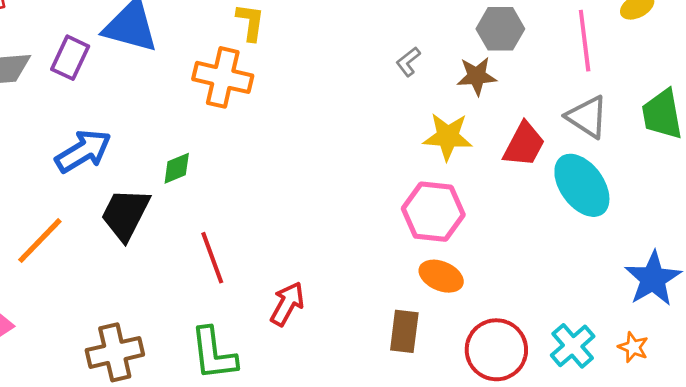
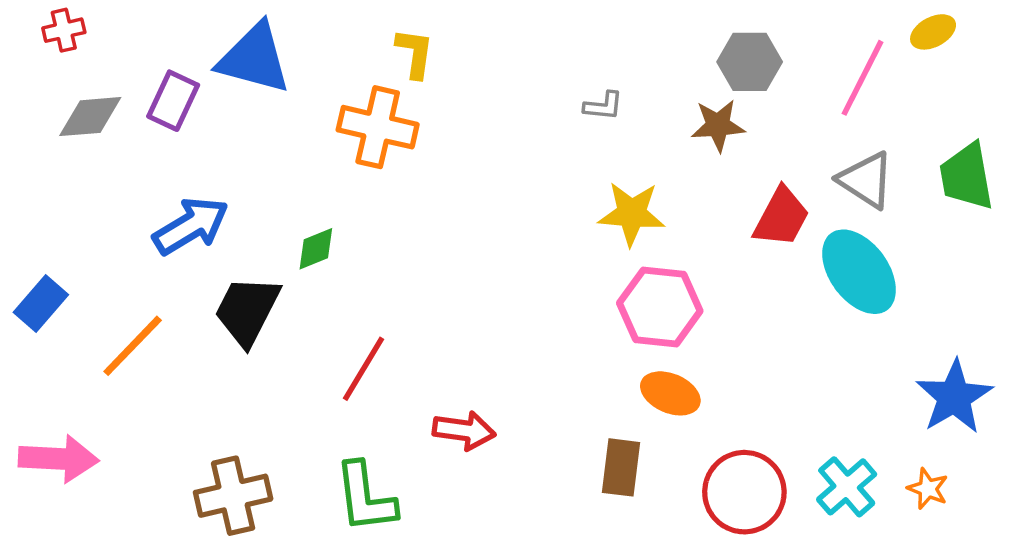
pink line: (585, 41) -> (863, 78), turned 34
gray L-shape: (408, 62) -> (603, 106), moved, turned -136
yellow star: (448, 137) -> (632, 214), moved
red line: (212, 258) -> (364, 369), turned 51
red arrow: (287, 304) -> (464, 430), turned 69

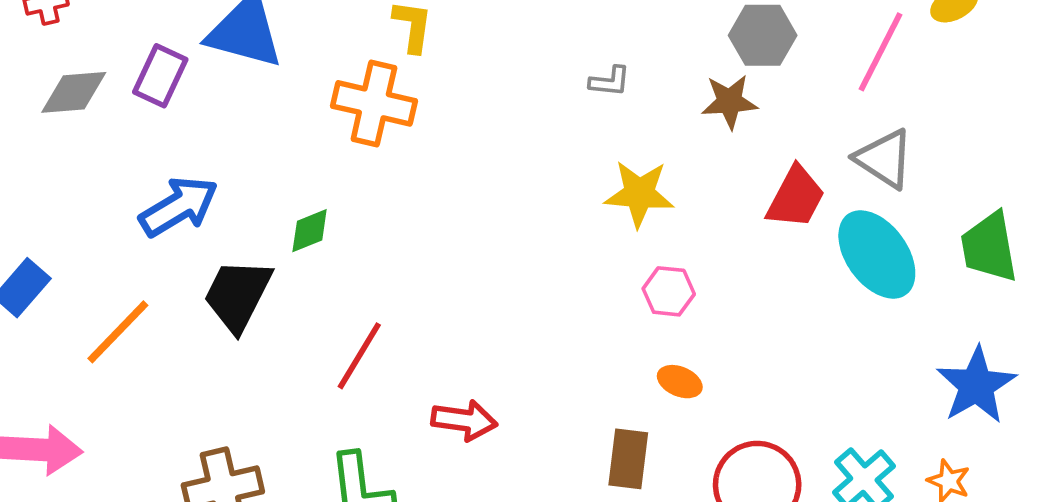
green trapezoid: (967, 177) -> (989, 247), moved
pink hexagon: (660, 307) -> (669, 291), size x0.6
orange ellipse: (670, 393) -> (680, 382), size x0.7

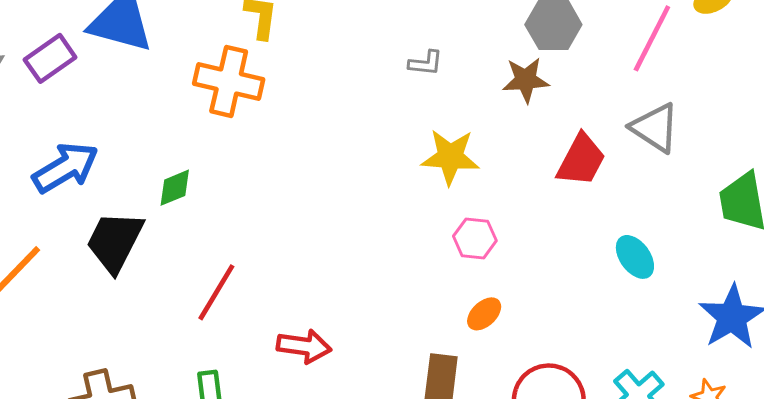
purple rectangle: (160, 76) -> (50, 58), turned 30
cyan ellipse: (877, 254) -> (635, 257), moved, size x0.6
orange ellipse: (680, 382) -> (484, 314), turned -66

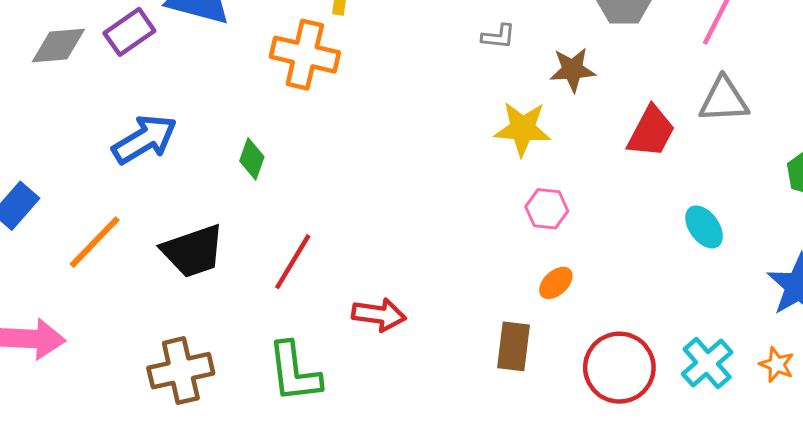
brown star: (526, 80) -> (572, 70), moved
gray triangle: (655, 128) -> (724, 100), turned -36
green diamond: (175, 188) -> (252, 159), turned -48
black trapezoid: (115, 242) -> (193, 251), moved, turned -136

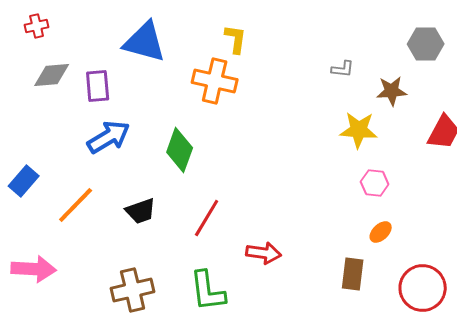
purple rectangle: (129, 32) -> (98, 86), moved, turned -60
green diamond: (252, 159) -> (180, 150), size x1.6
black trapezoid: (193, 251) -> (141, 211), size x0.7

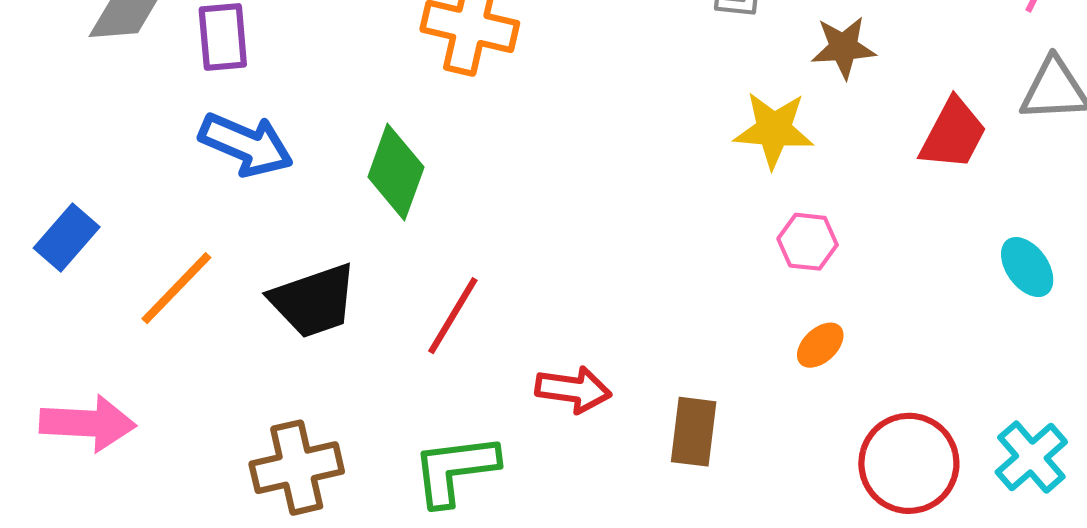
blue arrow: (109, 137) -> (246, 145), turned 54
black trapezoid: (141, 211) -> (314, 301), size x1.4
brown rectangle: (353, 274) -> (694, 432), moved
green L-shape: (208, 291) -> (455, 470), turned 90

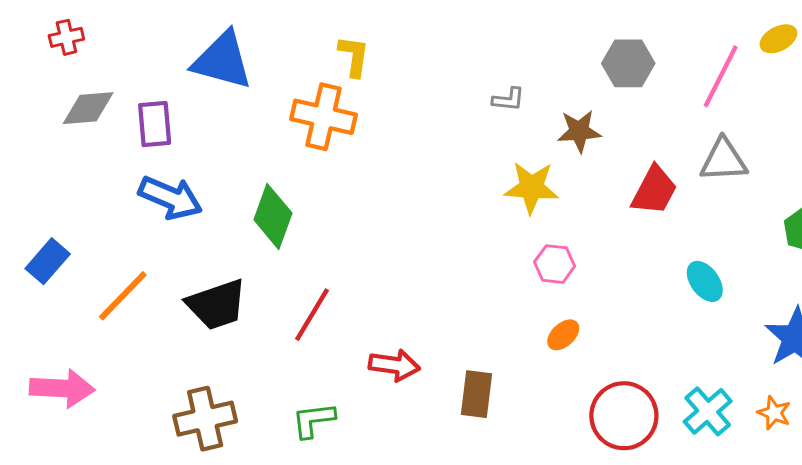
green L-shape: (455, 470) -> (313, 420), size x0.7

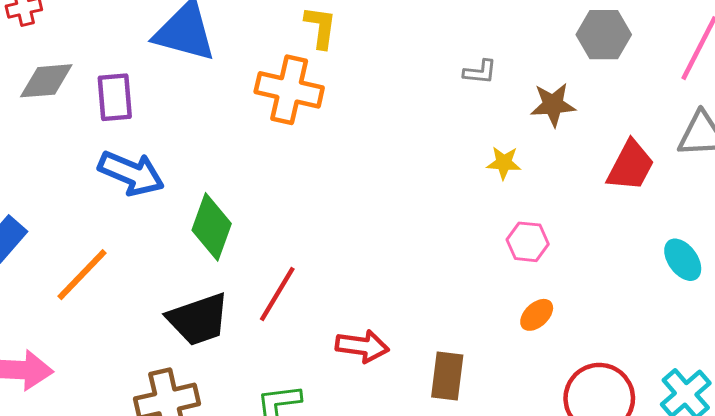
yellow star: (531, 188) -> (504, 163), size x0.6
green diamond: (273, 216) -> (212, 227), moved
black trapezoid: (217, 305) -> (198, 319), moved

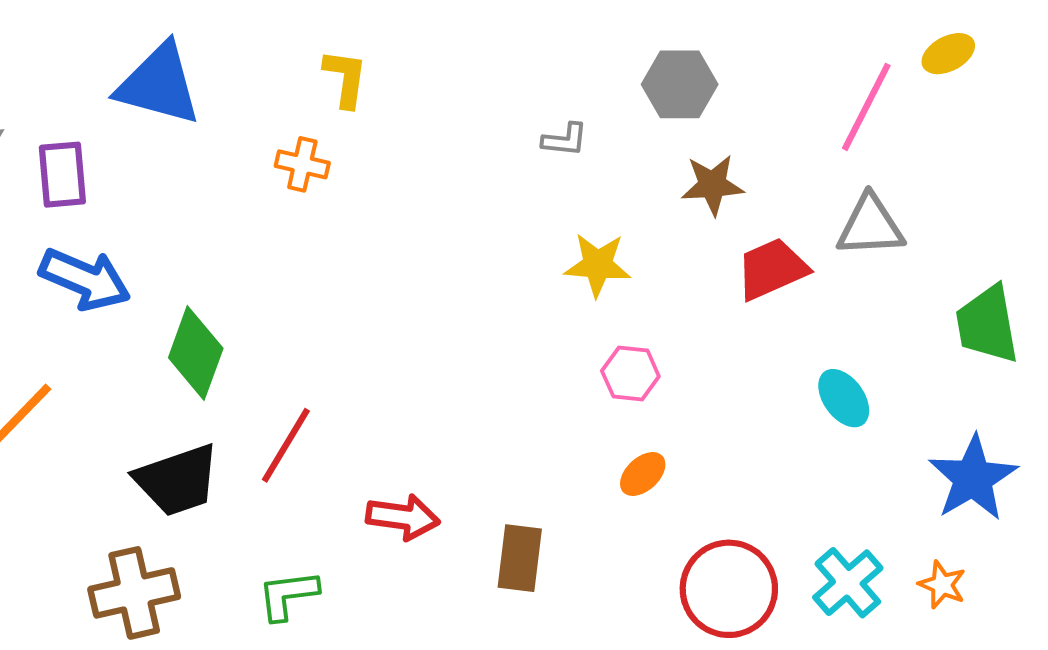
gray hexagon: (604, 35) -> (680, 84), moved
orange cross: (289, 90) -> (302, 164), size x0.6
brown star: (553, 105) -> (712, 185), moved
yellow star: (504, 163) -> (598, 265), size x1.4
red trapezoid: (631, 166) -> (772, 269), turned -142

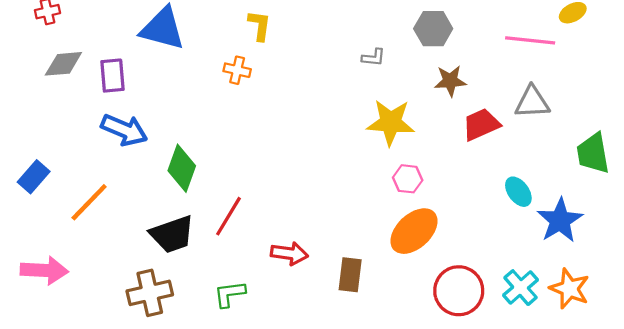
pink line: (866, 107) -> (530, 40), turned 69
yellow star: (598, 265) -> (391, 122), size x1.4
orange ellipse: (643, 474) -> (414, 231), size x2.0
blue star: (973, 478) -> (560, 220), moved
orange star: (942, 585) -> (570, 289), size x1.6

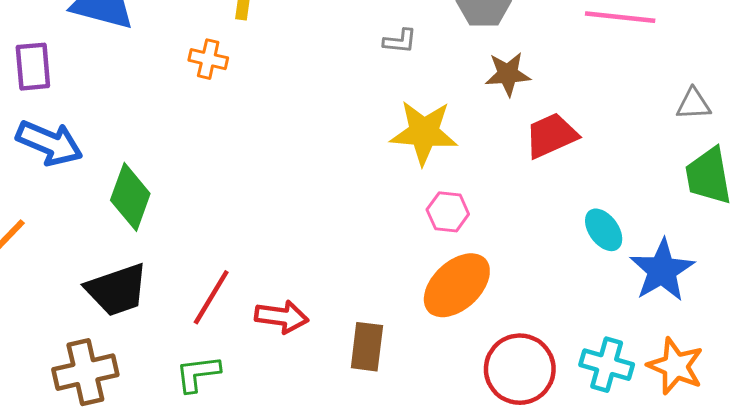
gray triangle: (532, 102) -> (693, 104), moved, size x0.7
red line: (229, 216) -> (211, 297), moved
cyan cross: (521, 288) -> (607, 365), turned -33

